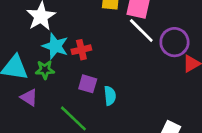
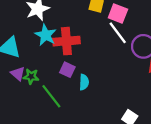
red cross: (81, 50) -> (66, 41), size x1.6
green star: (45, 70) -> (31, 76), moved

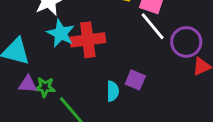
purple square: (67, 70) -> (135, 80), moved
purple triangle: (18, 74) -> (28, 84), turned -35

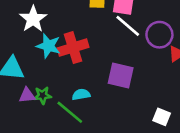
purple square: (135, 80) -> (121, 76), size x1.5
cyan semicircle: (113, 91) -> (81, 94), moved, turned -90

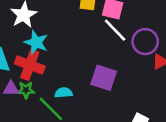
red cross: (73, 48) -> (30, 65), moved, turned 32

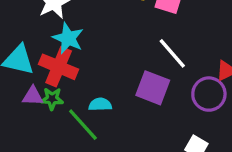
white line: (115, 30) -> (172, 53), moved
purple circle: (145, 42) -> (209, 94), moved

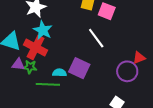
white line: (172, 53) -> (96, 38), moved
purple square: (153, 88) -> (79, 68), moved
green line: (83, 125) -> (48, 84), turned -50

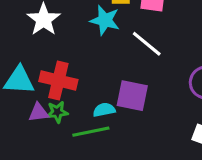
cyan star: (43, 30) -> (105, 20), moved

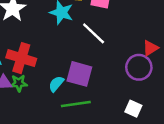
cyan semicircle: (104, 110) -> (56, 84), turned -42
green line: (91, 132) -> (76, 104), moved

